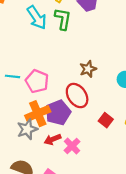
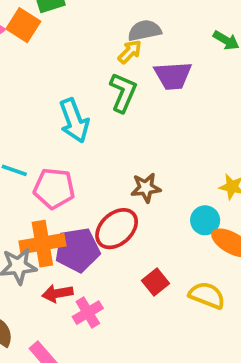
cyan arrow: (37, 18) -> (74, 121), moved
pink pentagon: (37, 81) -> (54, 188), turned -30
red ellipse: (77, 96) -> (117, 229), turned 70

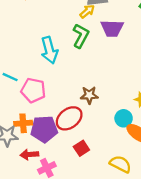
orange cross: (42, 244) -> (23, 123), size x0.7
red square: (156, 282) -> (81, 148), moved

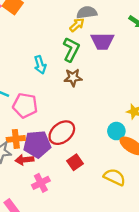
cyan arrow: (49, 50) -> (40, 65), size x0.7
brown star: (89, 95) -> (73, 78), moved
red arrow: (29, 154) -> (24, 160), moved

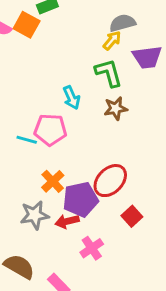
green L-shape: (71, 50) -> (109, 73), turned -35
pink pentagon: (25, 105) -> (50, 130), moved
orange cross: (16, 139) -> (53, 181), moved, turned -30

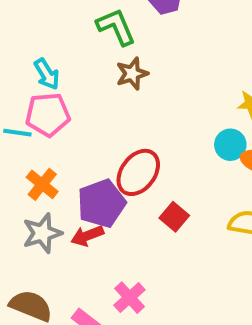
cyan arrow: (71, 98) -> (47, 74), moved
orange cross: (53, 181) -> (42, 184), moved
pink cross: (92, 248) -> (129, 298), moved

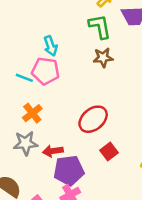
purple pentagon: (101, 203) -> (69, 170), moved

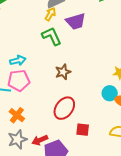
cyan arrow: (51, 46) -> (18, 60), turned -70
brown star: (103, 58) -> (63, 72), moved
red square: (109, 151) -> (83, 130), turned -32

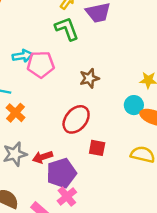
brown star: (63, 72) -> (89, 78), moved
pink pentagon: (19, 81) -> (41, 64), moved
orange cross: (17, 115) -> (16, 113), moved

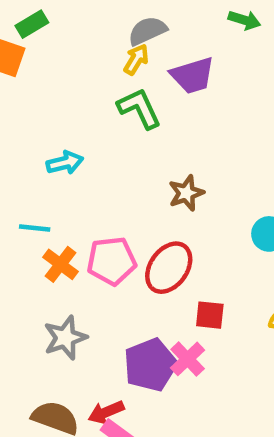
pink pentagon: (41, 64) -> (112, 261), moved
red arrow: (43, 157) -> (106, 412), moved
pink cross: (67, 196) -> (188, 359), moved

